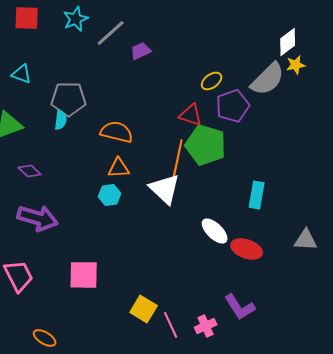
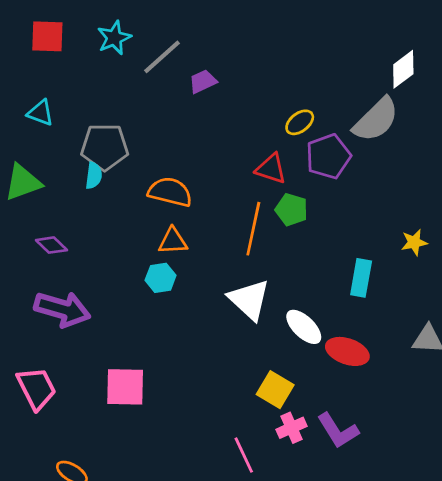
yellow star: (296, 65) -> (414, 242), moved
green pentagon: (206, 145) -> (291, 210), size x0.6
white triangle: (165, 189) -> (249, 300), moved
yellow square: (144, 309) -> (275, 390), moved
pink cross: (206, 326) -> (291, 428), moved

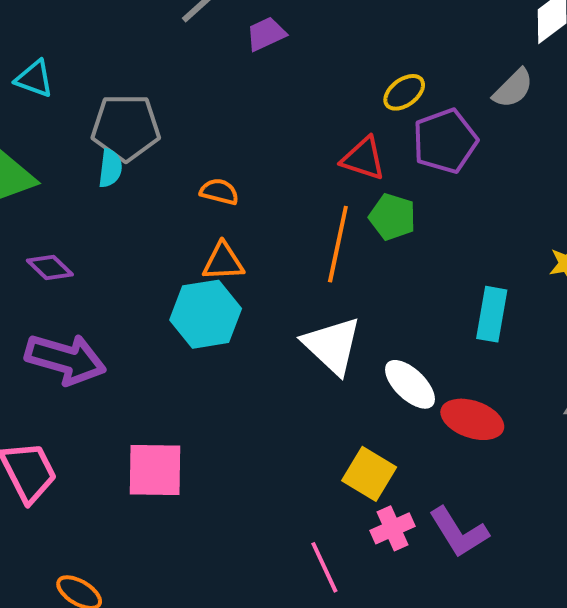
gray semicircle: (376, 120) -> (513, 88), size x0.6
orange semicircle: (170, 192) -> (219, 192), size x0.6
cyan hexagon: (161, 278) -> (206, 314), size x1.6

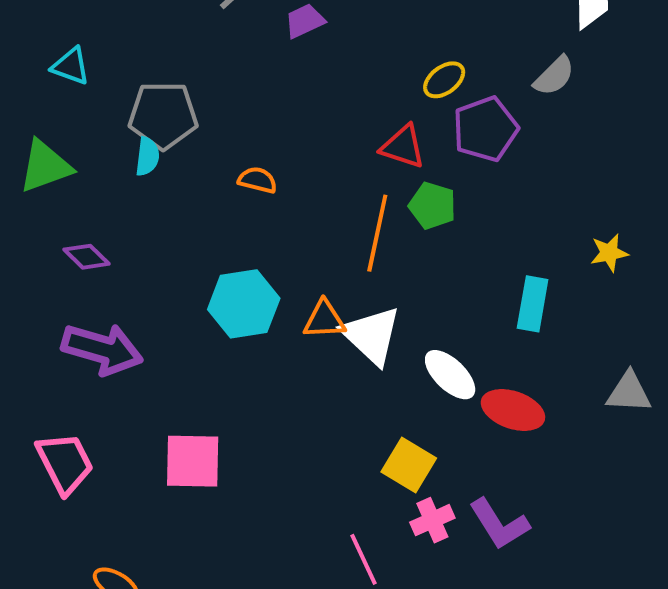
orange triangle: (223, 262) -> (324, 320), moved

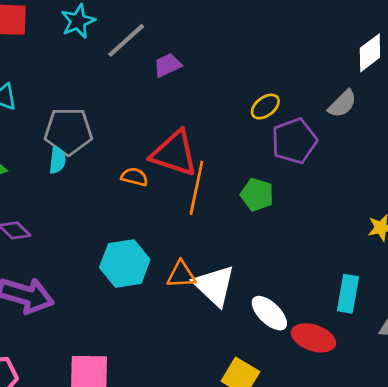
red triangle: (403, 147) -> (174, 153), moved, size x1.5
orange line: (377, 233) -> (196, 188), moved
cyan rectangle: (533, 304) -> (348, 294), moved

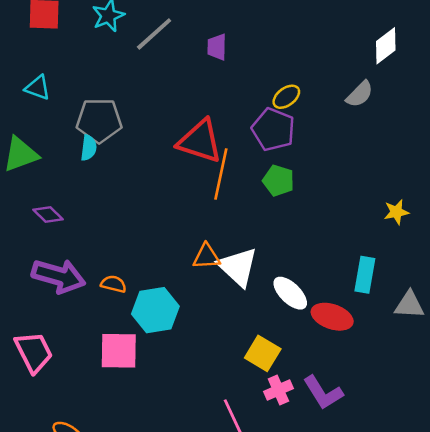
purple trapezoid: (167, 65) -> (217, 47), moved, turned -64
purple pentagon: (294, 141) -> (273, 129), moved, turned -30
orange semicircle: (134, 177) -> (114, 284), moved
cyan hexagon: (125, 264) -> (155, 310), moved

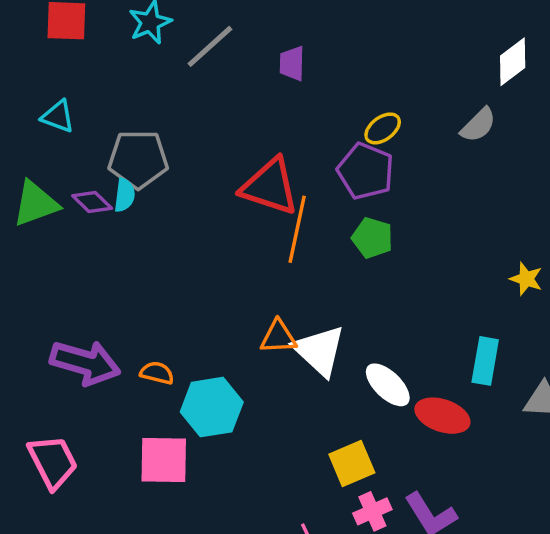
yellow star: (396, 212) -> (526, 279), turned 30
purple diamond: (48, 215) -> (92, 202), moved
yellow square: (263, 353) -> (352, 463), turned 36

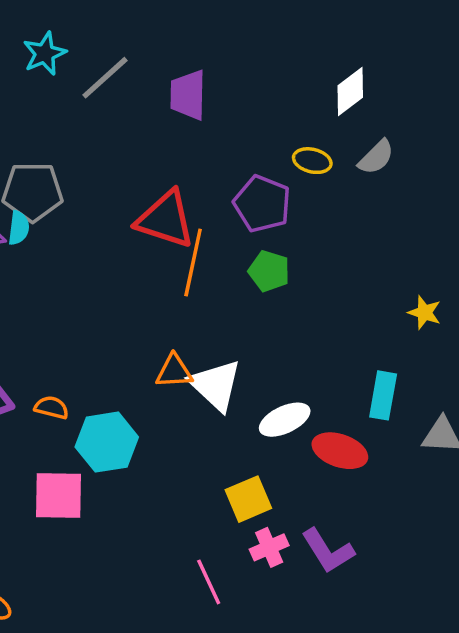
white diamond: (513, 62) -> (350, 92), moved
purple trapezoid: (292, 63) -> (188, 95), size x1.4
yellow ellipse: (383, 128) -> (312, 161), moved, turned 51
white ellipse: (388, 385) -> (285, 420), turned -69

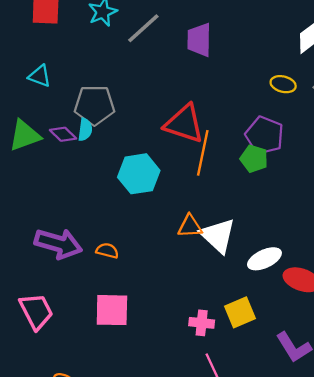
purple pentagon: (262, 204) -> (264, 135), moved
cyan hexagon: (107, 442) -> (139, 174), moved
pink cross: (269, 547) -> (202, 323), moved, turned 30

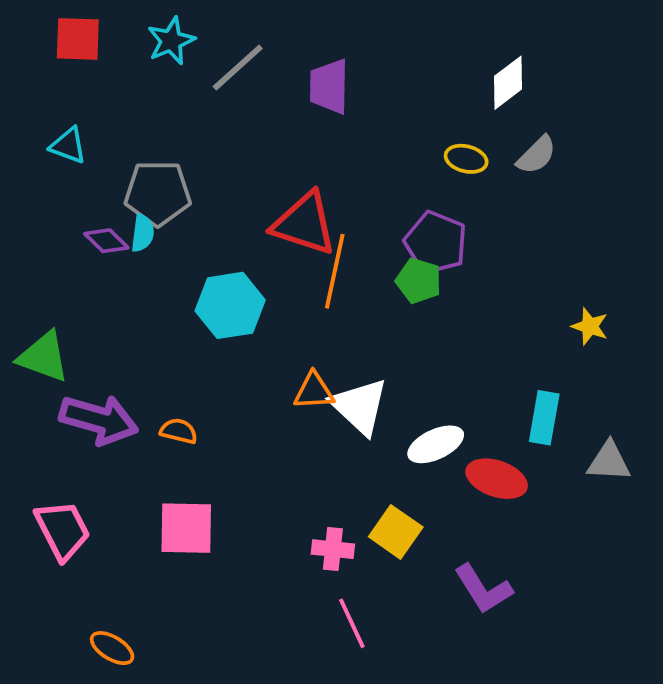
green triangle: (25, 135) -> (44, 357), moved, turned 40
yellow square: (240, 312) -> (396, 532), turned -32

